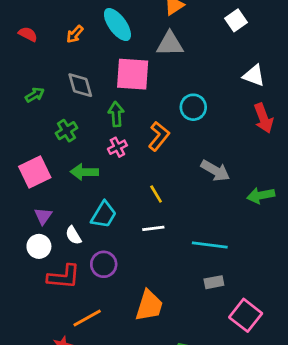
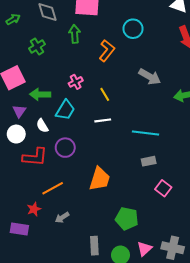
pink cross: (117, 147) -> (76, 82), moved
green arrow: (84, 172) -> (40, 94), moved
pink square: (246, 315) -> (163, 188), moved, size x0.7

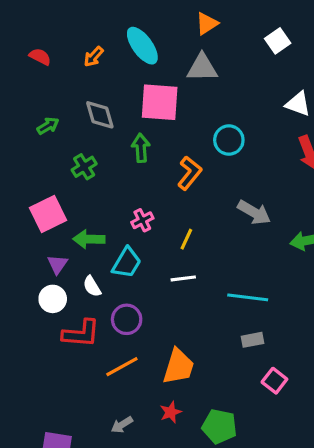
yellow line: (105, 94) -> (186, 239), turned 56
orange line: (53, 188) -> (122, 367), moved
red star: (34, 209) -> (171, 412), moved

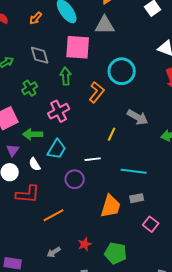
cyan circle: (229, 140) -> (122, 71), size x1.4
pink cross: (142, 220) -> (59, 111), moved, size x1.5
yellow line: (186, 239) -> (112, 134), moved
purple circle: (127, 319) -> (75, 179), moved
orange trapezoid: (179, 367) -> (111, 206), moved

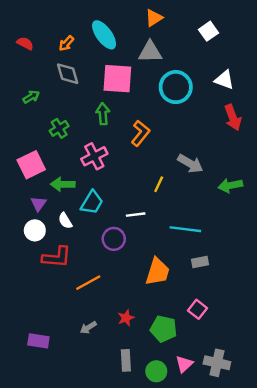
gray diamond: (40, 55) -> (68, 74), moved
cyan circle: (122, 71) -> (176, 87), moved
gray rectangle: (137, 198) -> (200, 262), moved
pink square: (151, 224) -> (198, 309), moved

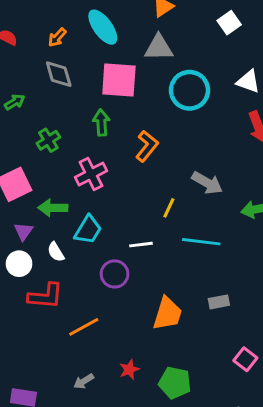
cyan line: (185, 229) -> (201, 242), moved
pink square: (198, 309) -> (245, 359), moved

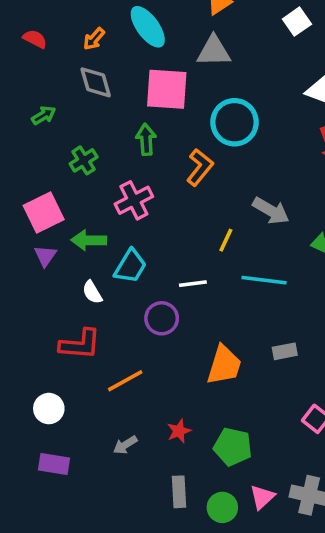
cyan circle: (189, 90) -> (234, 122), moved
purple triangle: (23, 231) -> (45, 256), moved
white circle: (19, 264) -> (49, 409), moved

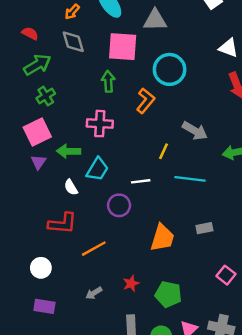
red semicircle: (35, 39) -> (30, 33), moved
green arrow: (44, 115) -> (37, 65), size x1.6
green cross: (84, 160) -> (46, 96), moved
pink cross: (134, 200) -> (100, 124), turned 30

